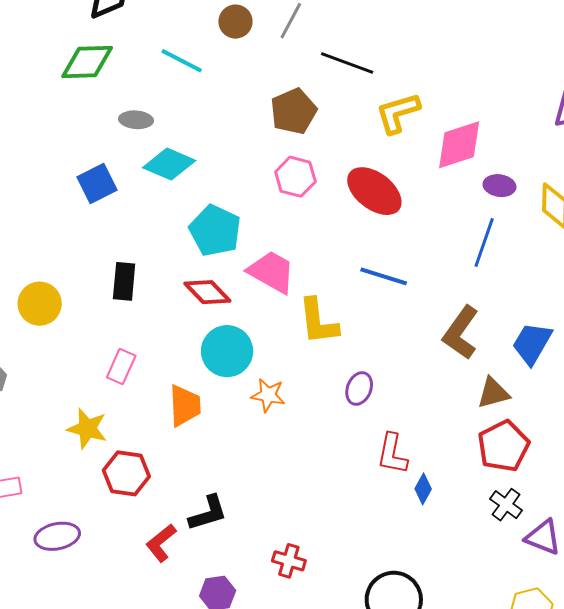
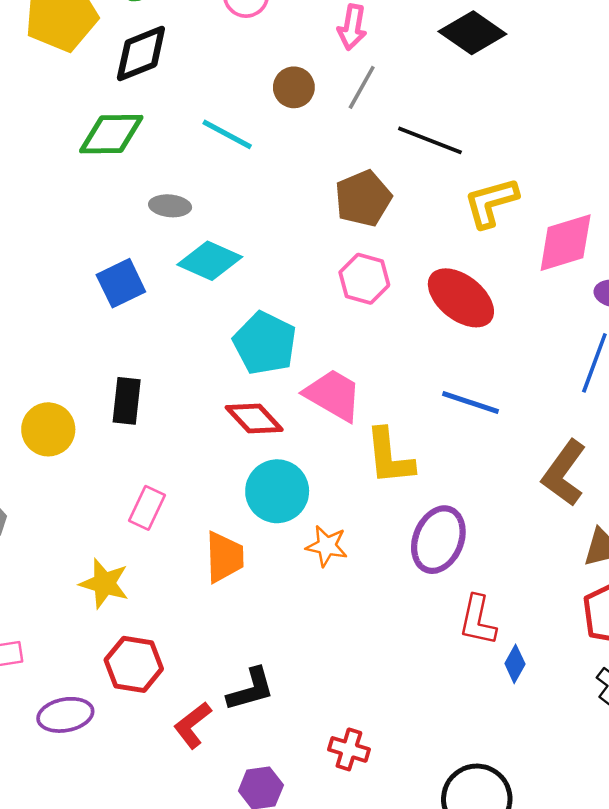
black rectangle: (124, 281) -> (127, 401), moved
purple ellipse: (359, 389) -> (438, 540), size x1.6
red hexagon: (126, 473) -> (134, 664), moved

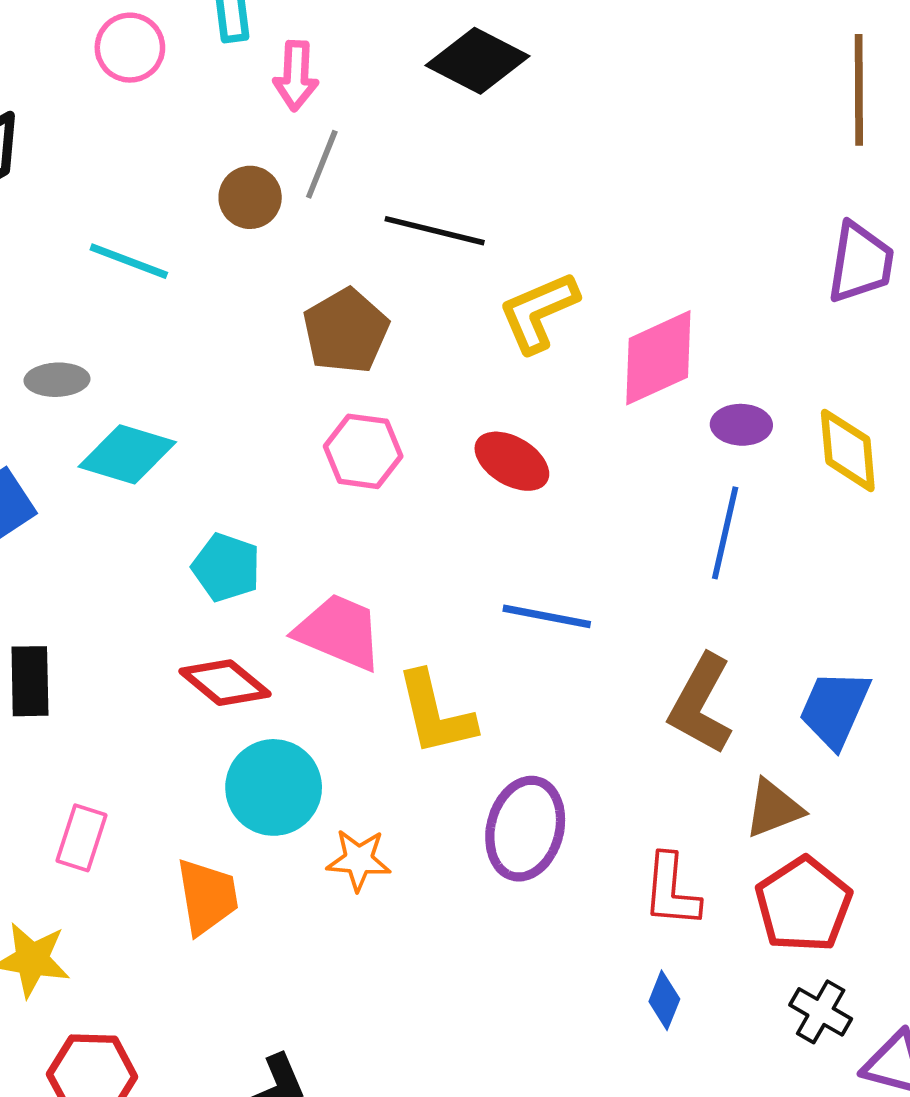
brown circle: (294, 87) -> (250, 197), moved
red ellipse: (461, 298) -> (512, 461), size x0.7
cyan pentagon: (265, 343) -> (226, 567), size x0.7
red L-shape: (478, 620) -> (671, 891), moved

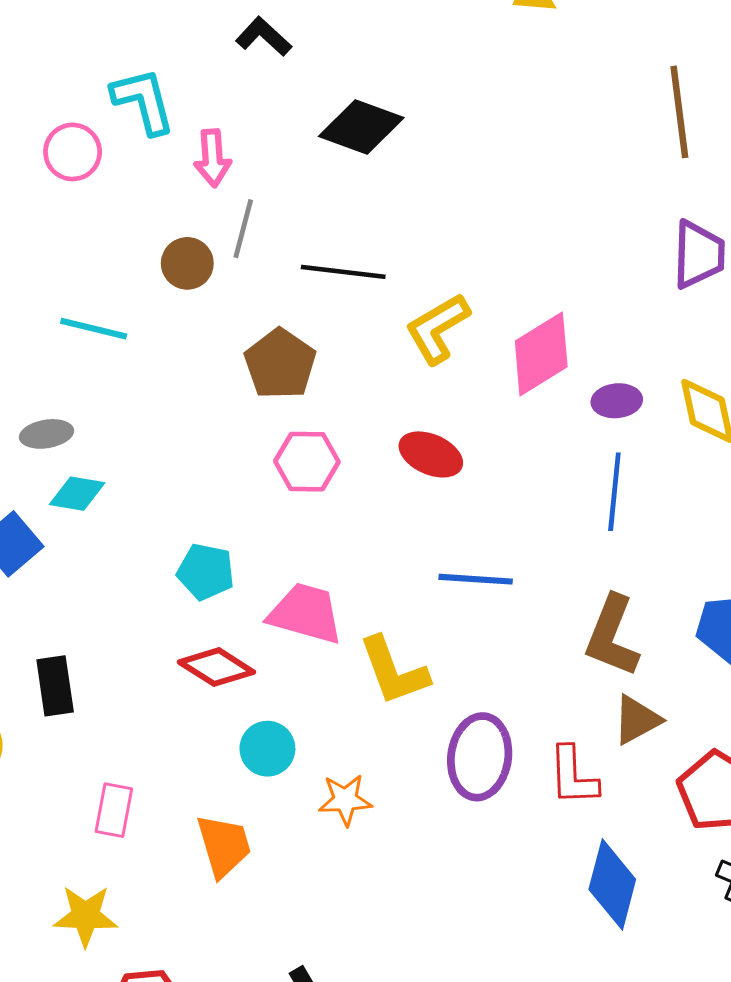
cyan diamond: (127, 454) -> (77, 494), moved, size x0.7
cyan circle: (274, 787) -> (267, 749), size x0.7
brown triangle: (774, 809) -> (637, 720), moved
red L-shape: (671, 891) -> (573, 776), moved
blue diamond: (664, 1000) -> (612, 884), size x1.8

